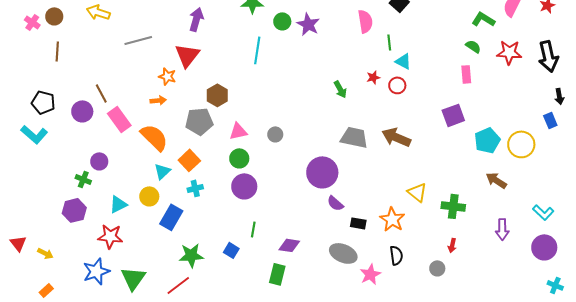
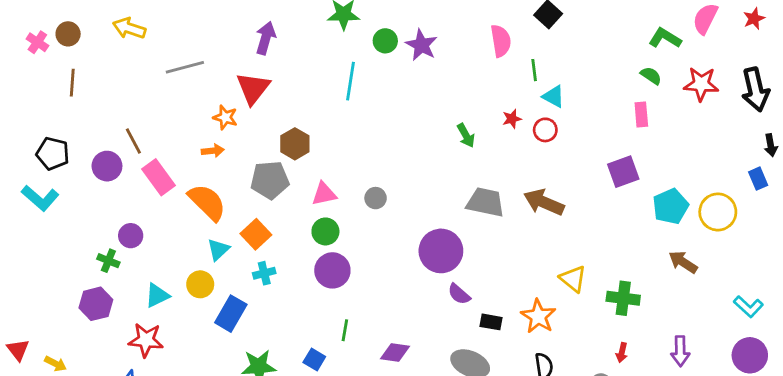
purple arrow: (502, 229) -> (680, 351), moved

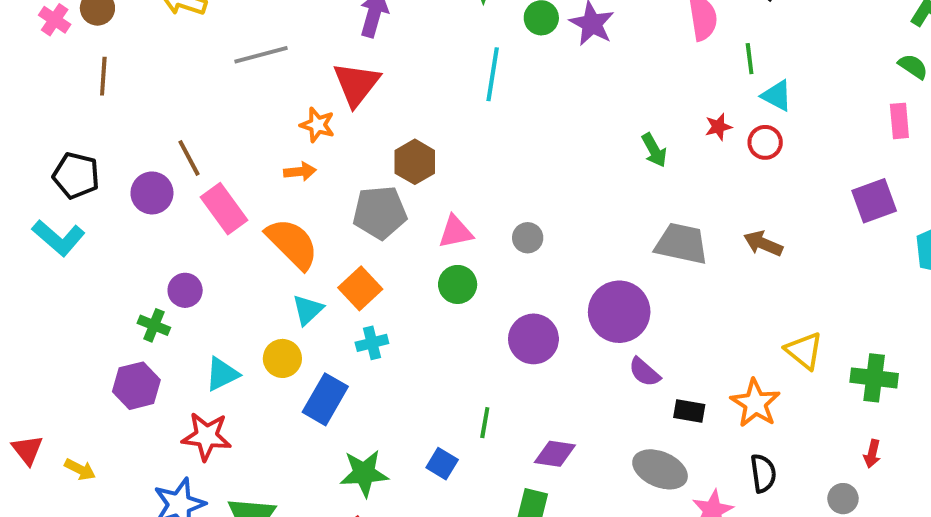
brown arrow: (544, 202) -> (763, 244), size x0.7
purple circle: (332, 270) -> (533, 339), moved

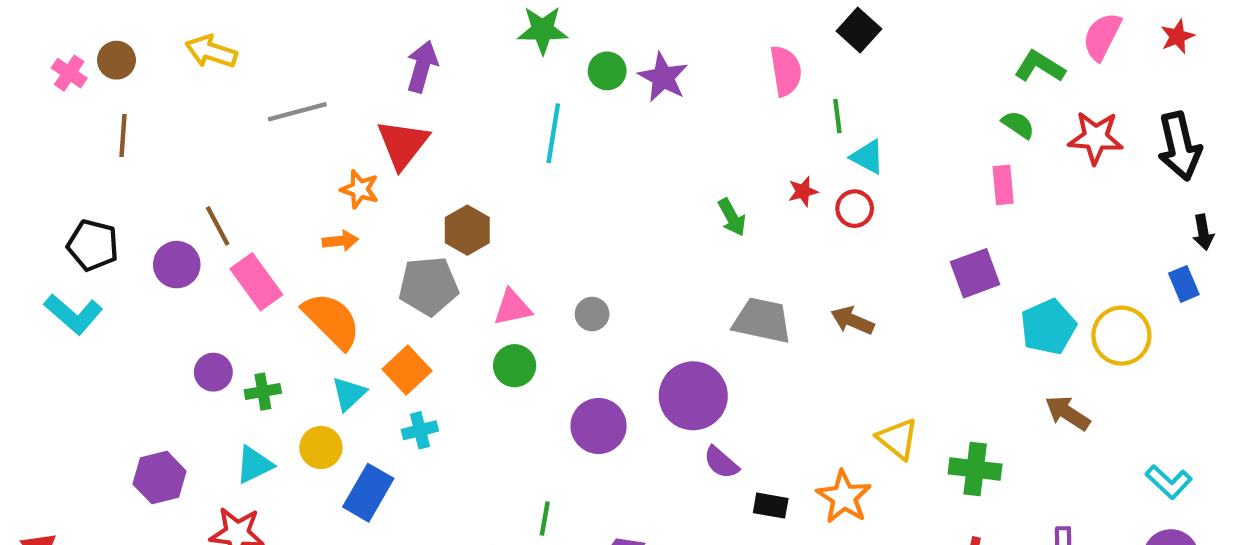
green cross: (154, 325) -> (263, 392), moved, turned -32

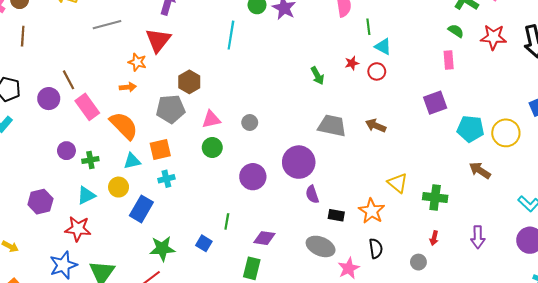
cyan pentagon: (1048, 327) -> (471, 129), turned 30
orange square: (407, 370) -> (160, 150), turned 30
cyan triangle: (349, 394) -> (132, 161), turned 30
purple semicircle: (721, 463) -> (312, 194), turned 30

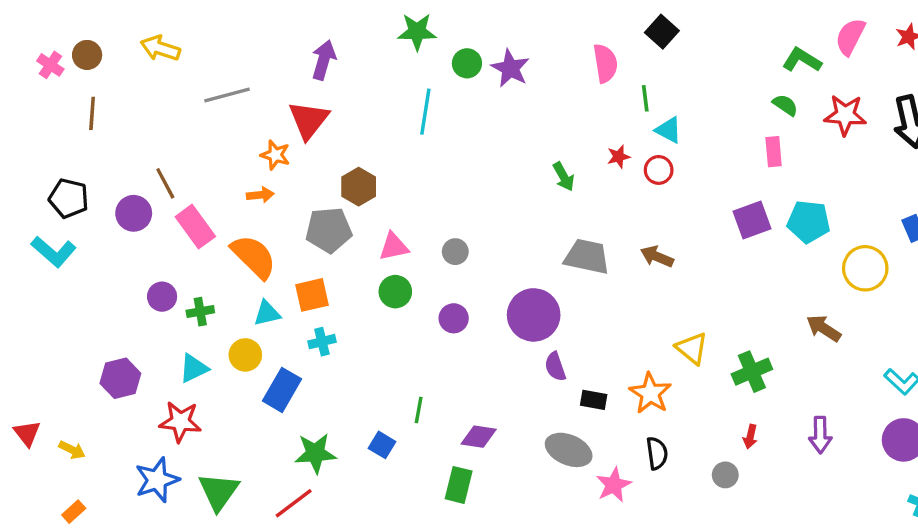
cyan pentagon: (471, 129) -> (809, 222), moved
purple circle: (253, 177) -> (454, 318), moved, size x0.7
green cross: (435, 197) -> (752, 372), turned -30

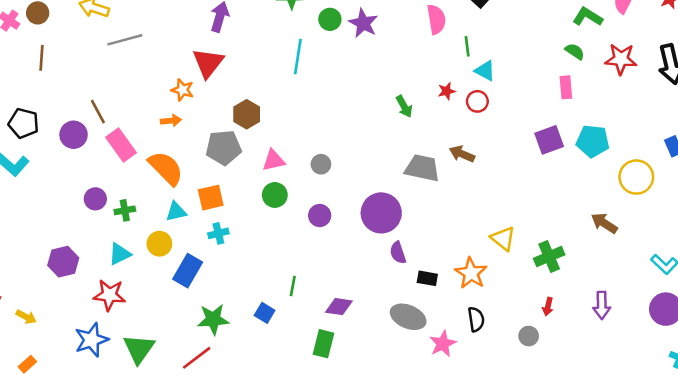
gray line: (227, 95) -> (125, 40), moved
brown arrow: (657, 257) -> (462, 154), moved

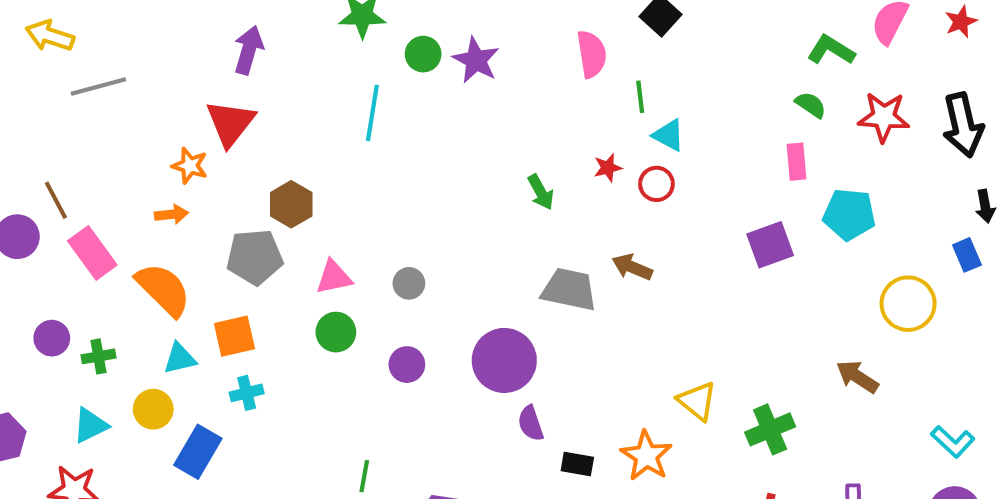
cyan pentagon: (593, 141) -> (849, 214), moved

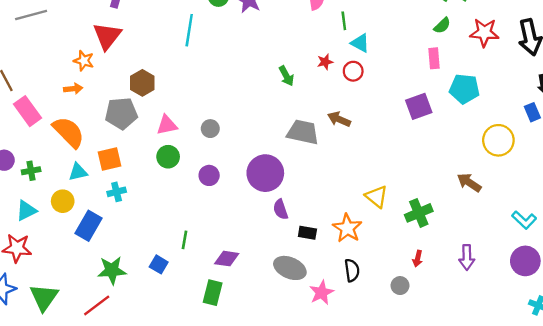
green semicircle: (811, 105) -> (442, 26), turned 102

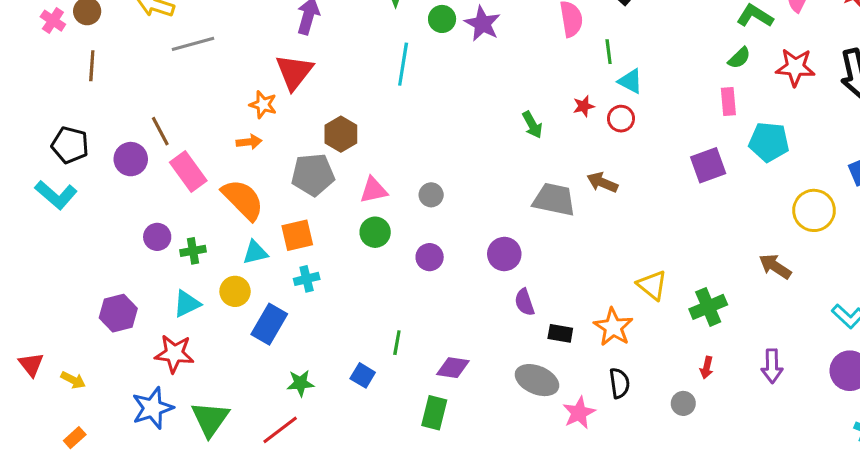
purple circle: (265, 173) -> (504, 254), size x0.7
green star: (112, 270) -> (300, 383), size x0.7

